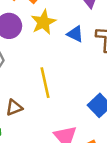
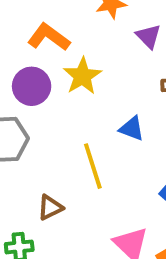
blue triangle: (75, 34) -> (132, 128), moved

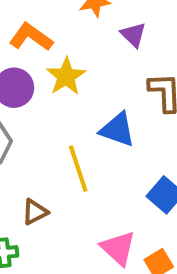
blue triangle: (132, 128) -> (117, 130), size x1.4

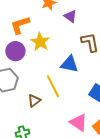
orange L-shape: (31, 37) -> (20, 25), turned -45
brown triangle: (35, 212) -> (34, 101), moved

